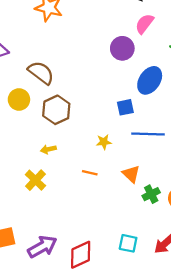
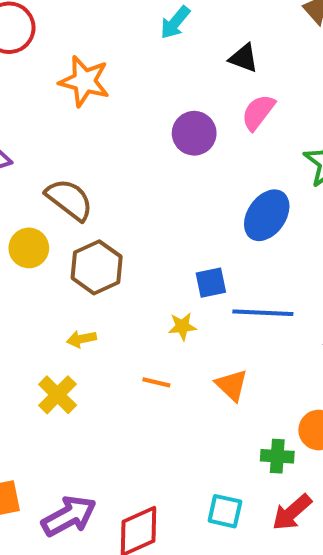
purple circle: (122, 48) -> (194, 133), moved
blue square: (125, 107) -> (211, 283), moved
green cross: (151, 194) -> (277, 456), moved, turned 30

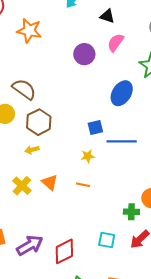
yellow star: (182, 326) -> (88, 156), moved
yellow arrow: (81, 339) -> (32, 150), moved
orange line: (156, 382) -> (83, 185), moved
orange triangle: (232, 385) -> (50, 182), moved

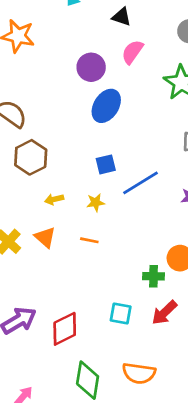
blue ellipse: (122, 93) -> (106, 106), moved
blue line: (122, 141) -> (141, 183), turned -32
yellow arrow: (32, 150) -> (54, 199), moved

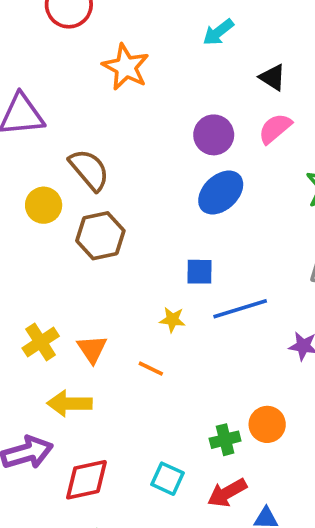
yellow arrow: (54, 199) -> (70, 403), moved, size x1.6
green cross: (153, 276) -> (225, 440), turned -30

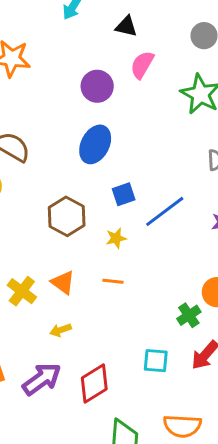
blue ellipse: (221, 193) -> (95, 144), moved
brown hexagon: (100, 236) -> (67, 216), moved
yellow arrow: (70, 403) -> (61, 330), size x0.6

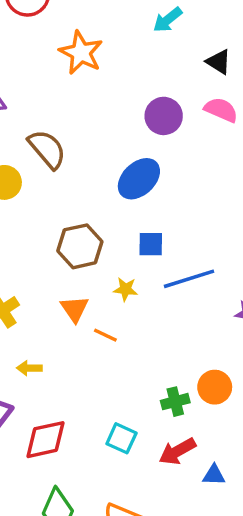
pink semicircle: (142, 65) -> (221, 110), turned 64
orange triangle: (63, 282) -> (75, 309), moved

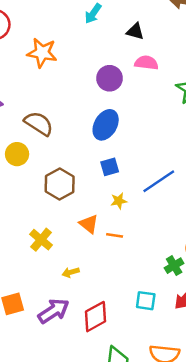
blue square: (151, 244) -> (110, 167), moved
brown hexagon: (80, 246) -> (60, 184), moved

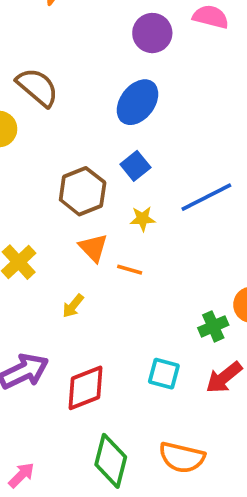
blue square: (110, 167) -> (135, 166), turned -30
brown hexagon: (60, 184) -> (83, 191), moved
yellow arrow: (71, 272) -> (73, 306), moved, turned -42

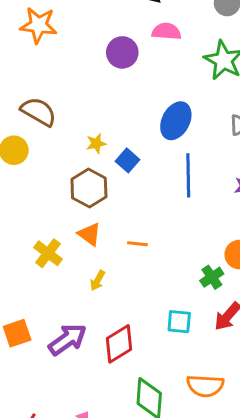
blue ellipse: (138, 102) -> (176, 121), moved
blue line: (206, 197) -> (188, 175), turned -54
yellow star: (143, 219) -> (96, 143), moved
orange triangle: (93, 248) -> (90, 234), moved

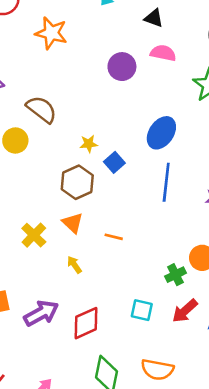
yellow arrow: (98, 281) -> (74, 265), turned 108

